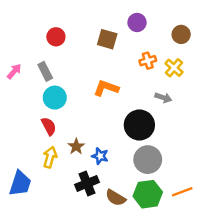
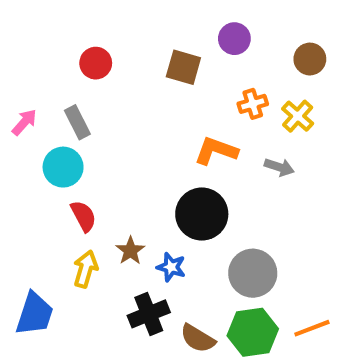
orange L-shape: (106, 88) -> (216, 151), moved
cyan circle: (55, 98) -> (63, 167), moved
black circle: (139, 125) -> (202, 214), moved

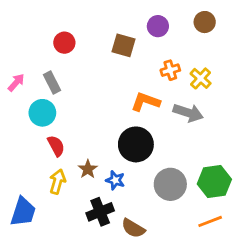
brown circle: (310, 59) -> (205, 22), moved
gray arrow: (279, 167) -> (188, 113), size x1.5
green hexagon: (253, 332) -> (214, 182), moved

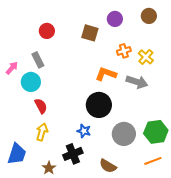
pink arrow: (16, 83) -> (12, 68), moved
brown star: (88, 169) -> (49, 168), moved
brown semicircle: (133, 228) -> (108, 166), moved

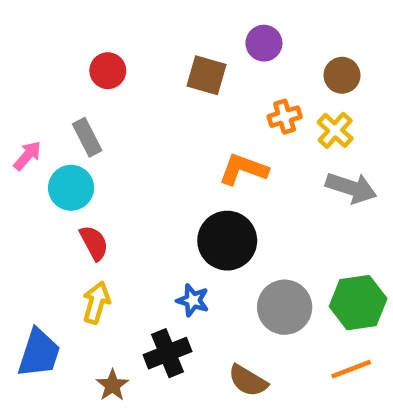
brown circle: (149, 16) -> (342, 75), moved
gray arrow: (137, 82) -> (351, 188), moved

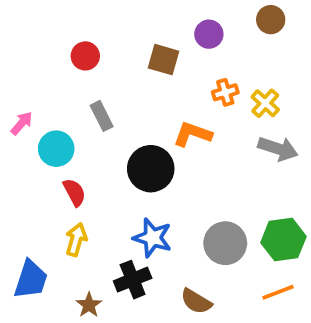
brown circle: (342, 75) -> (271, 20), moved
gray rectangle: (87, 137) -> (102, 116), moved
black circle: (227, 241) -> (151, 169), moved
blue star: (193, 300) -> (153, 238), size x1.5

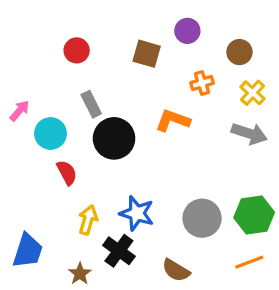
brown circle: (271, 20) -> (239, 52), moved
yellow cross: (265, 103) -> (253, 93), moved
black circle: (151, 169) -> (114, 138), moved
yellow arrow: (76, 240) -> (88, 220), moved
black cross: (133, 280) -> (119, 251), turned -32

